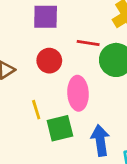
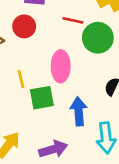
red circle: (49, 61) -> (24, 26), moved

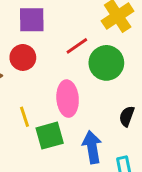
red line: (73, 20) -> (77, 46), turned -42

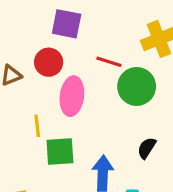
red line: (77, 46) -> (109, 62), turned 40
pink ellipse: (68, 99) -> (72, 96), moved

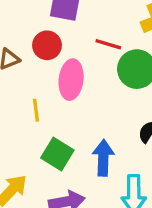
green square: (60, 152) -> (57, 154), moved, turned 36

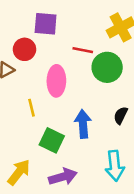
red circle: (47, 45) -> (25, 49), moved
blue arrow: (103, 158) -> (83, 124), moved

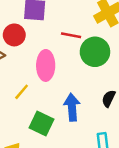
yellow line: (31, 108) -> (22, 92), turned 54

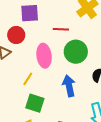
green circle: (95, 52) -> (76, 52), moved
green square: (42, 123) -> (35, 103), moved

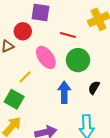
pink ellipse: (44, 56) -> (46, 57), turned -40
green square: (35, 103) -> (14, 99), moved

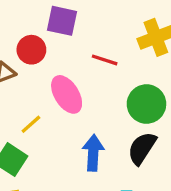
green circle: (78, 60) -> (146, 104), moved
black semicircle: (94, 88) -> (142, 148), size x1.5

